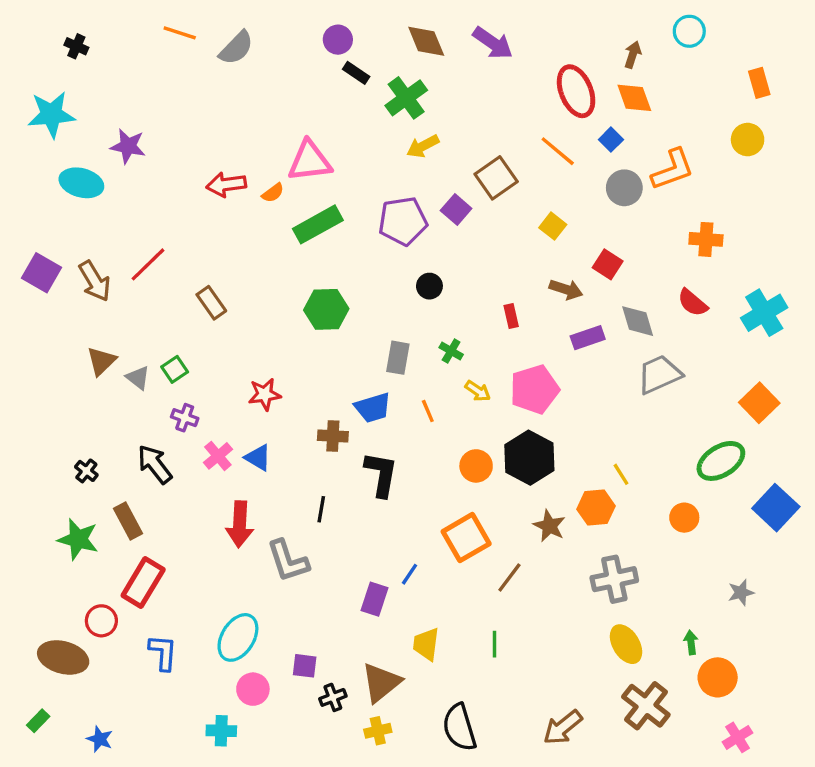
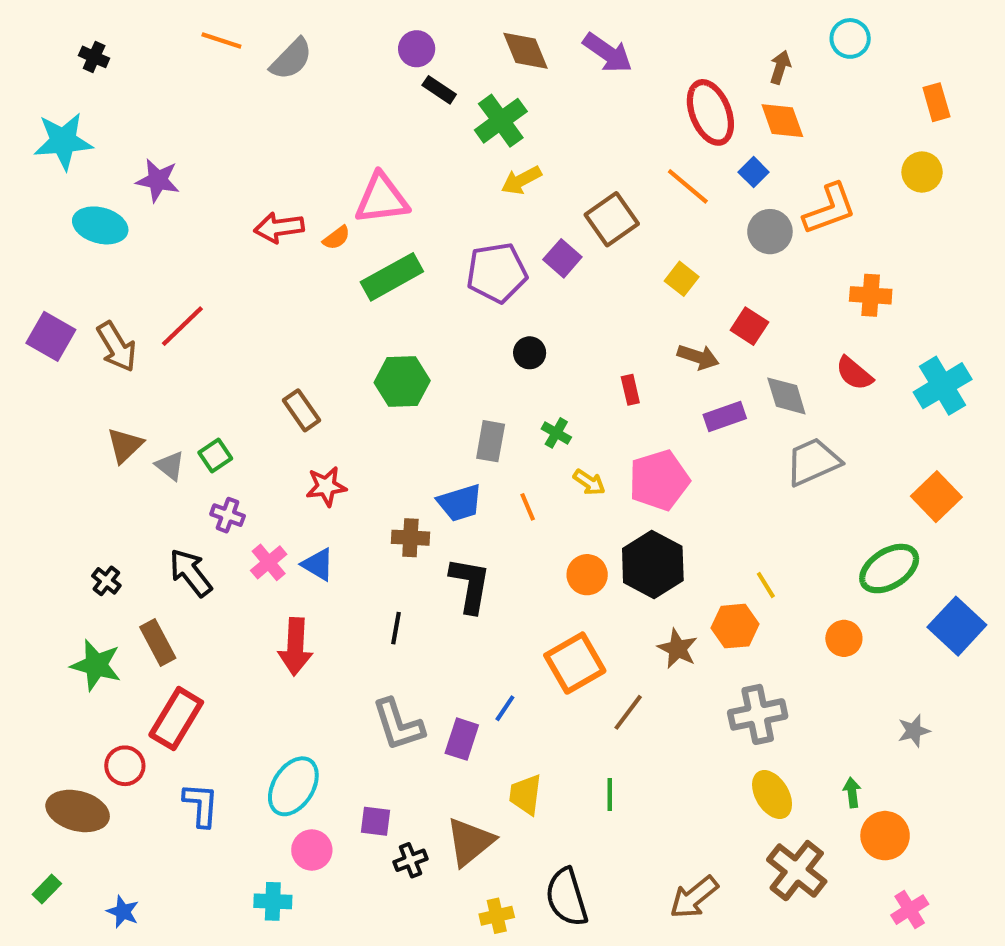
brown rectangle: (211, 303) -> (302, 410), moved
gray L-shape: (288, 561) -> (398, 725), moved
yellow cross: (378, 731) -> (497, 916), moved

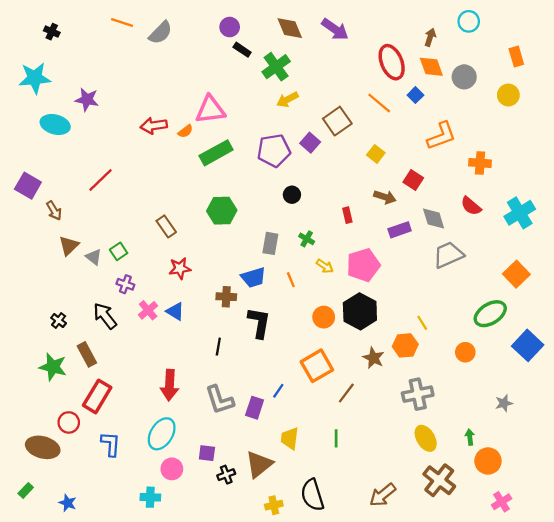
orange L-shape: (830, 209) -> (442, 136), moved
gray circle: (770, 232) -> (464, 77), moved
brown arrow: (117, 347) -> (54, 211), moved, size x0.7
red arrow: (295, 647) -> (170, 385), moved

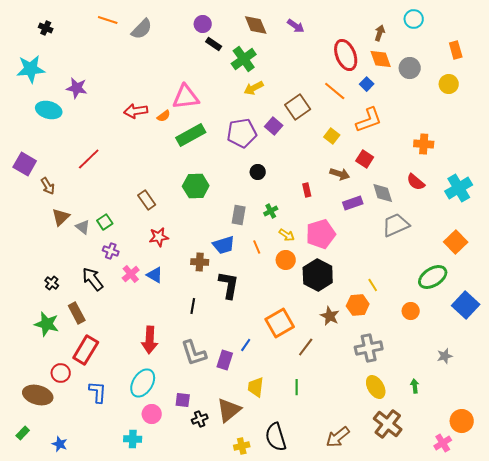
purple arrow: (335, 29) -> (296, 26), size x0.7
orange L-shape: (442, 136) -> (369, 120), moved
green cross: (307, 239) -> (271, 211), turned 32
orange circle: (324, 317) -> (286, 260), moved
orange circle: (488, 461) -> (462, 421), moved

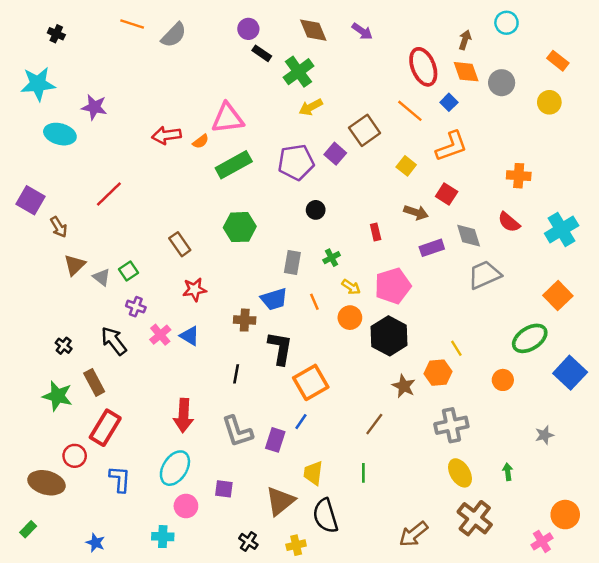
orange rectangle: (456, 50) -> (558, 61), turned -36
orange square: (280, 323) -> (311, 382), moved
black cross: (200, 419) -> (248, 541), moved, turned -35
black semicircle: (276, 437) -> (325, 516), moved
blue star: (60, 444) -> (95, 543), moved

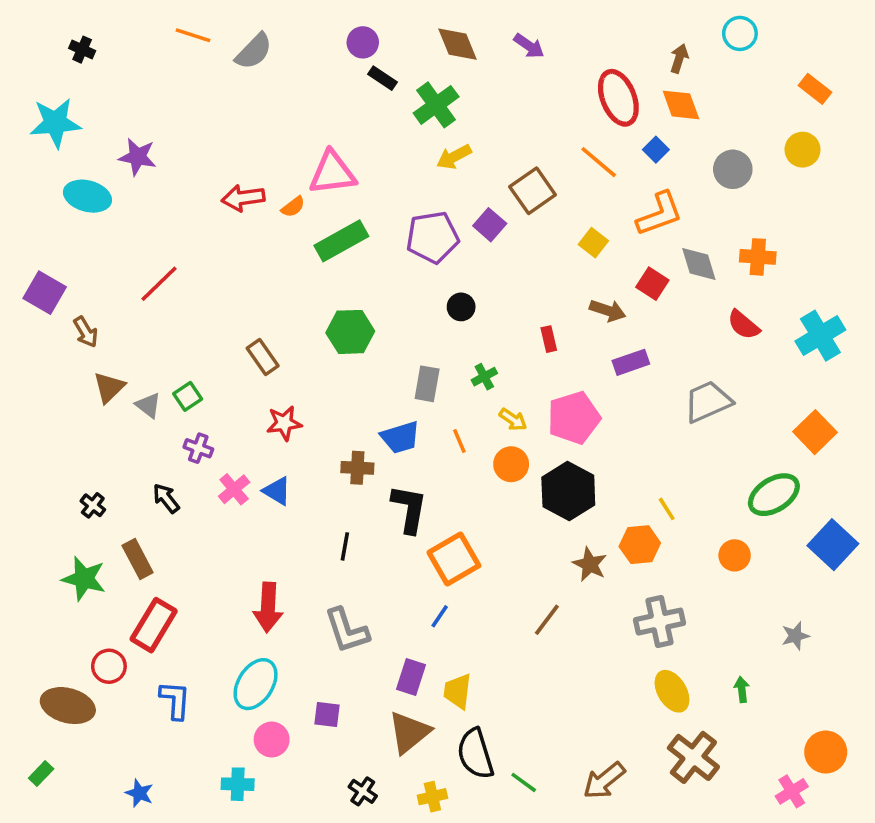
gray circle: (502, 83) -> (733, 169), moved
gray diamond: (469, 236) -> (699, 264), moved
black arrow: (114, 341) -> (166, 498), size x0.7
purple rectangle: (275, 440) -> (411, 677), moved
green line: (363, 473) -> (524, 782), moved, turned -54

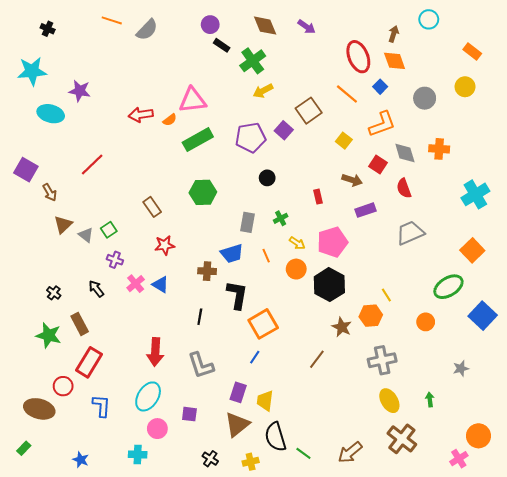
red semicircle: (744, 325) -> (404, 188), moved, turned 30

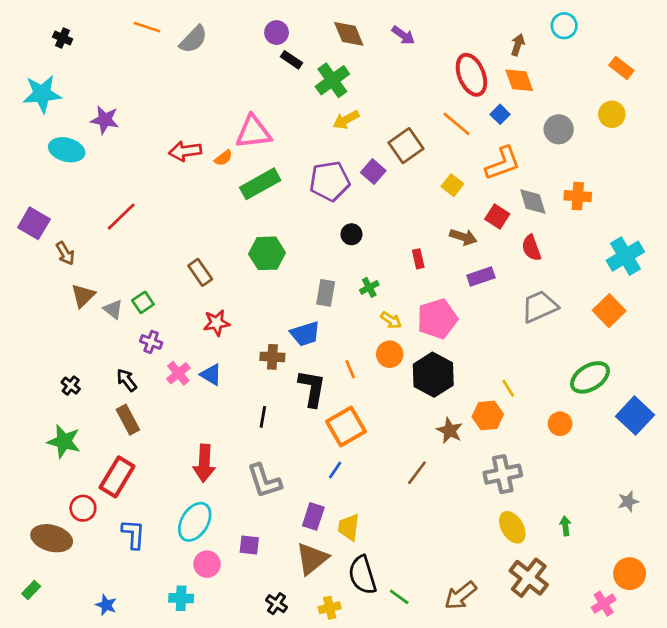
orange square: (472, 250) -> (609, 311), moved
orange line: (266, 256) -> (350, 369), moved
brown rectangle: (80, 324) -> (128, 420), moved
gray star: (461, 369) -> (628, 501), moved

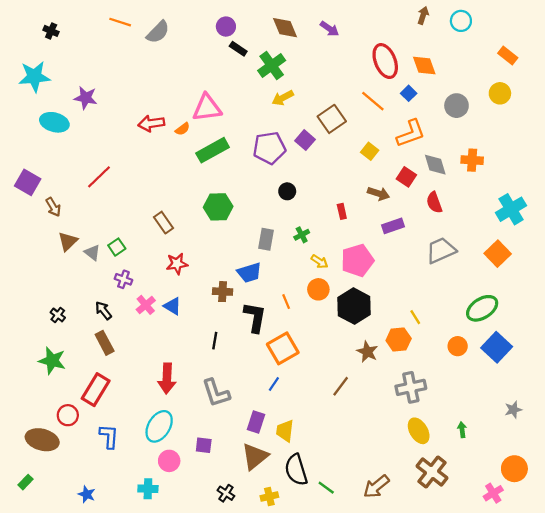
brown arrow: (518, 45) -> (423, 15), moved
blue square: (635, 416) -> (497, 347), moved

